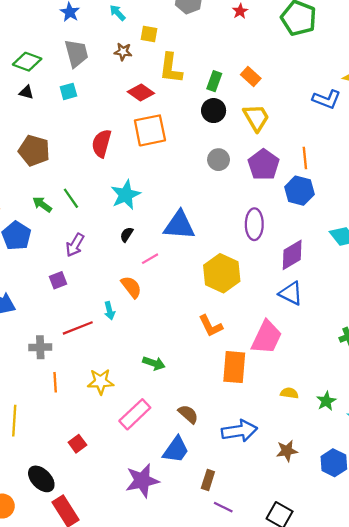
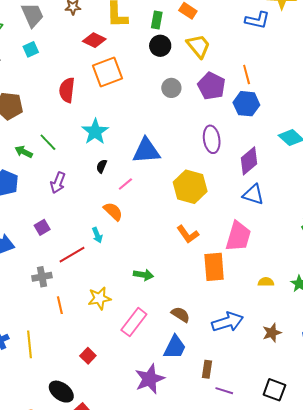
purple square: (58, 280) -> (42, 227), moved

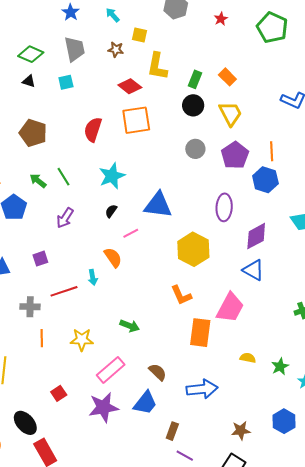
brown star: (272, 333) -> (241, 431), moved
purple star: (150, 379) -> (103, 407), moved

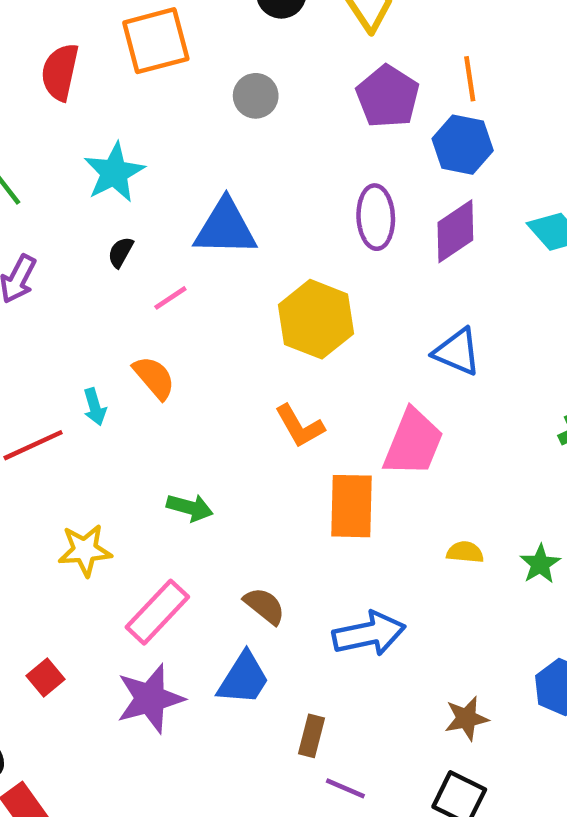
gray circle: (195, 149) -> (256, 96), moved
purple diamond: (256, 236) -> (455, 231), moved
orange semicircle: (113, 257) -> (154, 378), moved

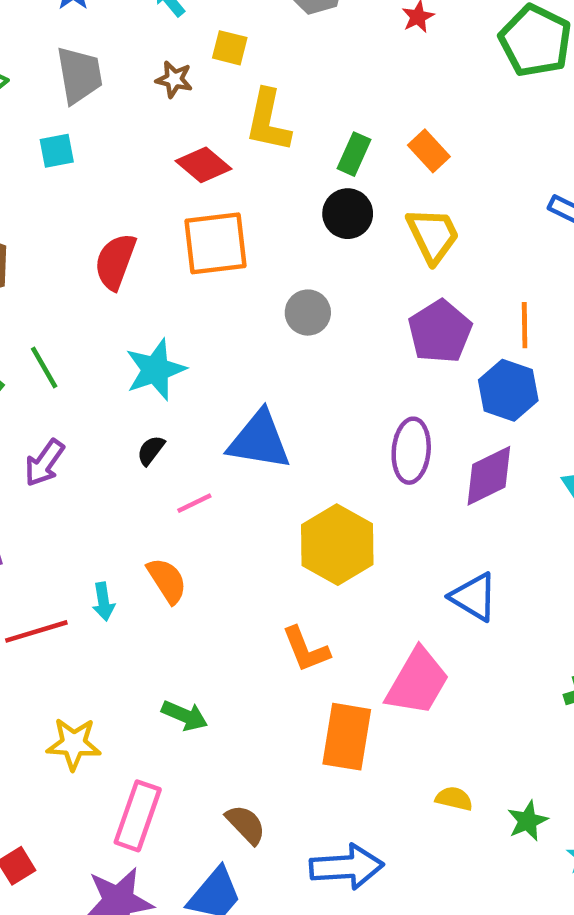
pink rectangle: (157, 612) -> (138, 816), turned -32

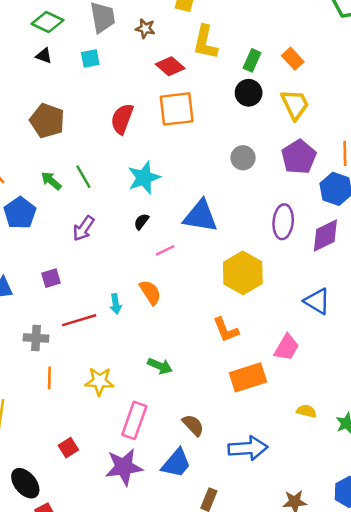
brown star: (174, 79) -> (145, 29), moved
gray circle: (308, 313) -> (243, 158), moved
pink trapezoid: (417, 682) -> (287, 347), size x0.7
orange rectangle: (347, 737) -> (248, 377), turned 63

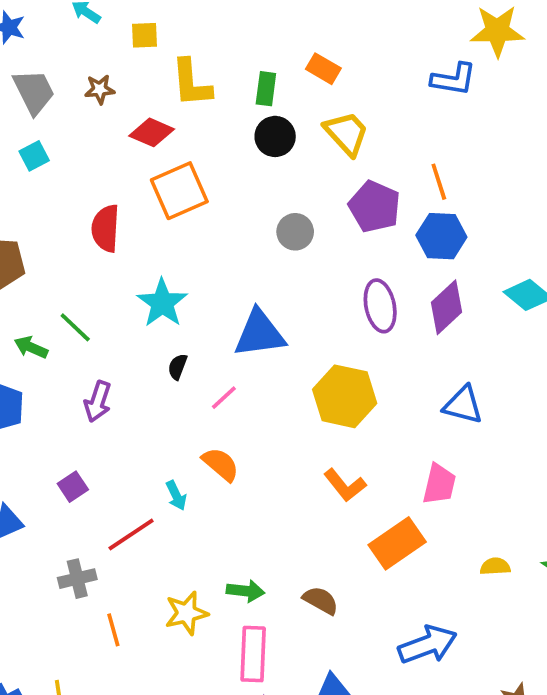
green arrow: (160, 366) -> (245, 591), moved
brown semicircle: (193, 425) -> (321, 600), moved

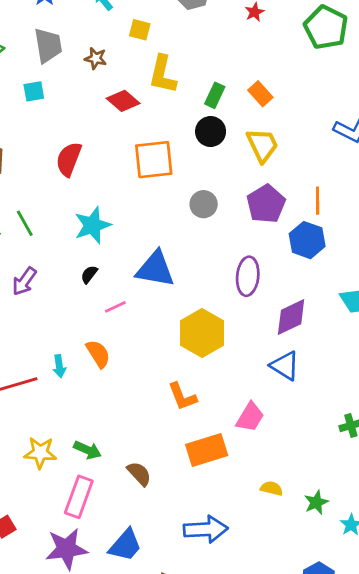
orange square: (179, 191) -> (154, 160), moved
purple diamond: (446, 307) -> (291, 317), moved

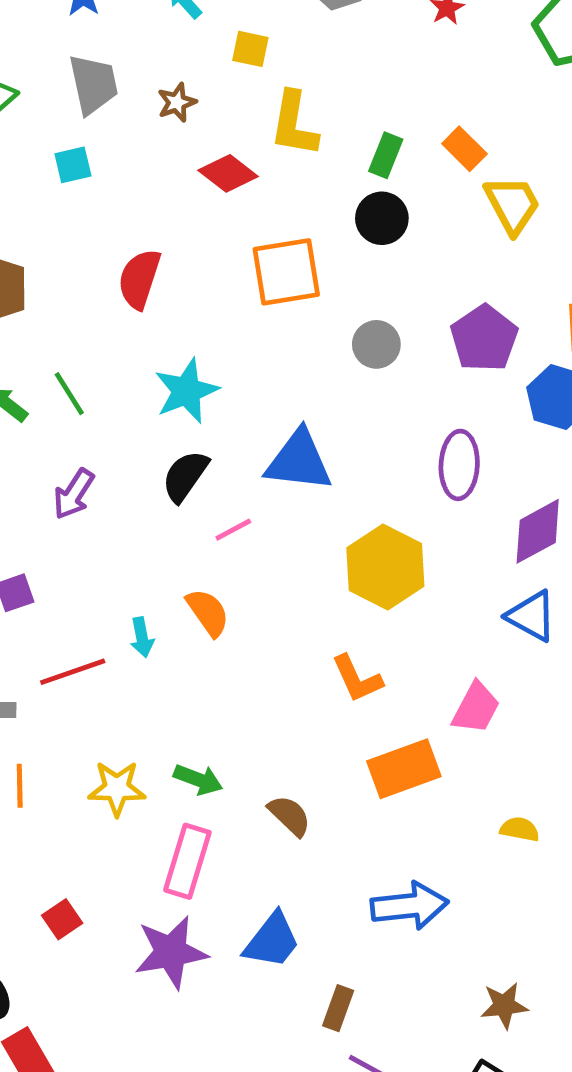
brown star: (96, 58) -> (177, 102), turned -30
yellow trapezoid: (262, 145) -> (512, 205), moved
black semicircle: (89, 274) -> (185, 476), size x1.6

